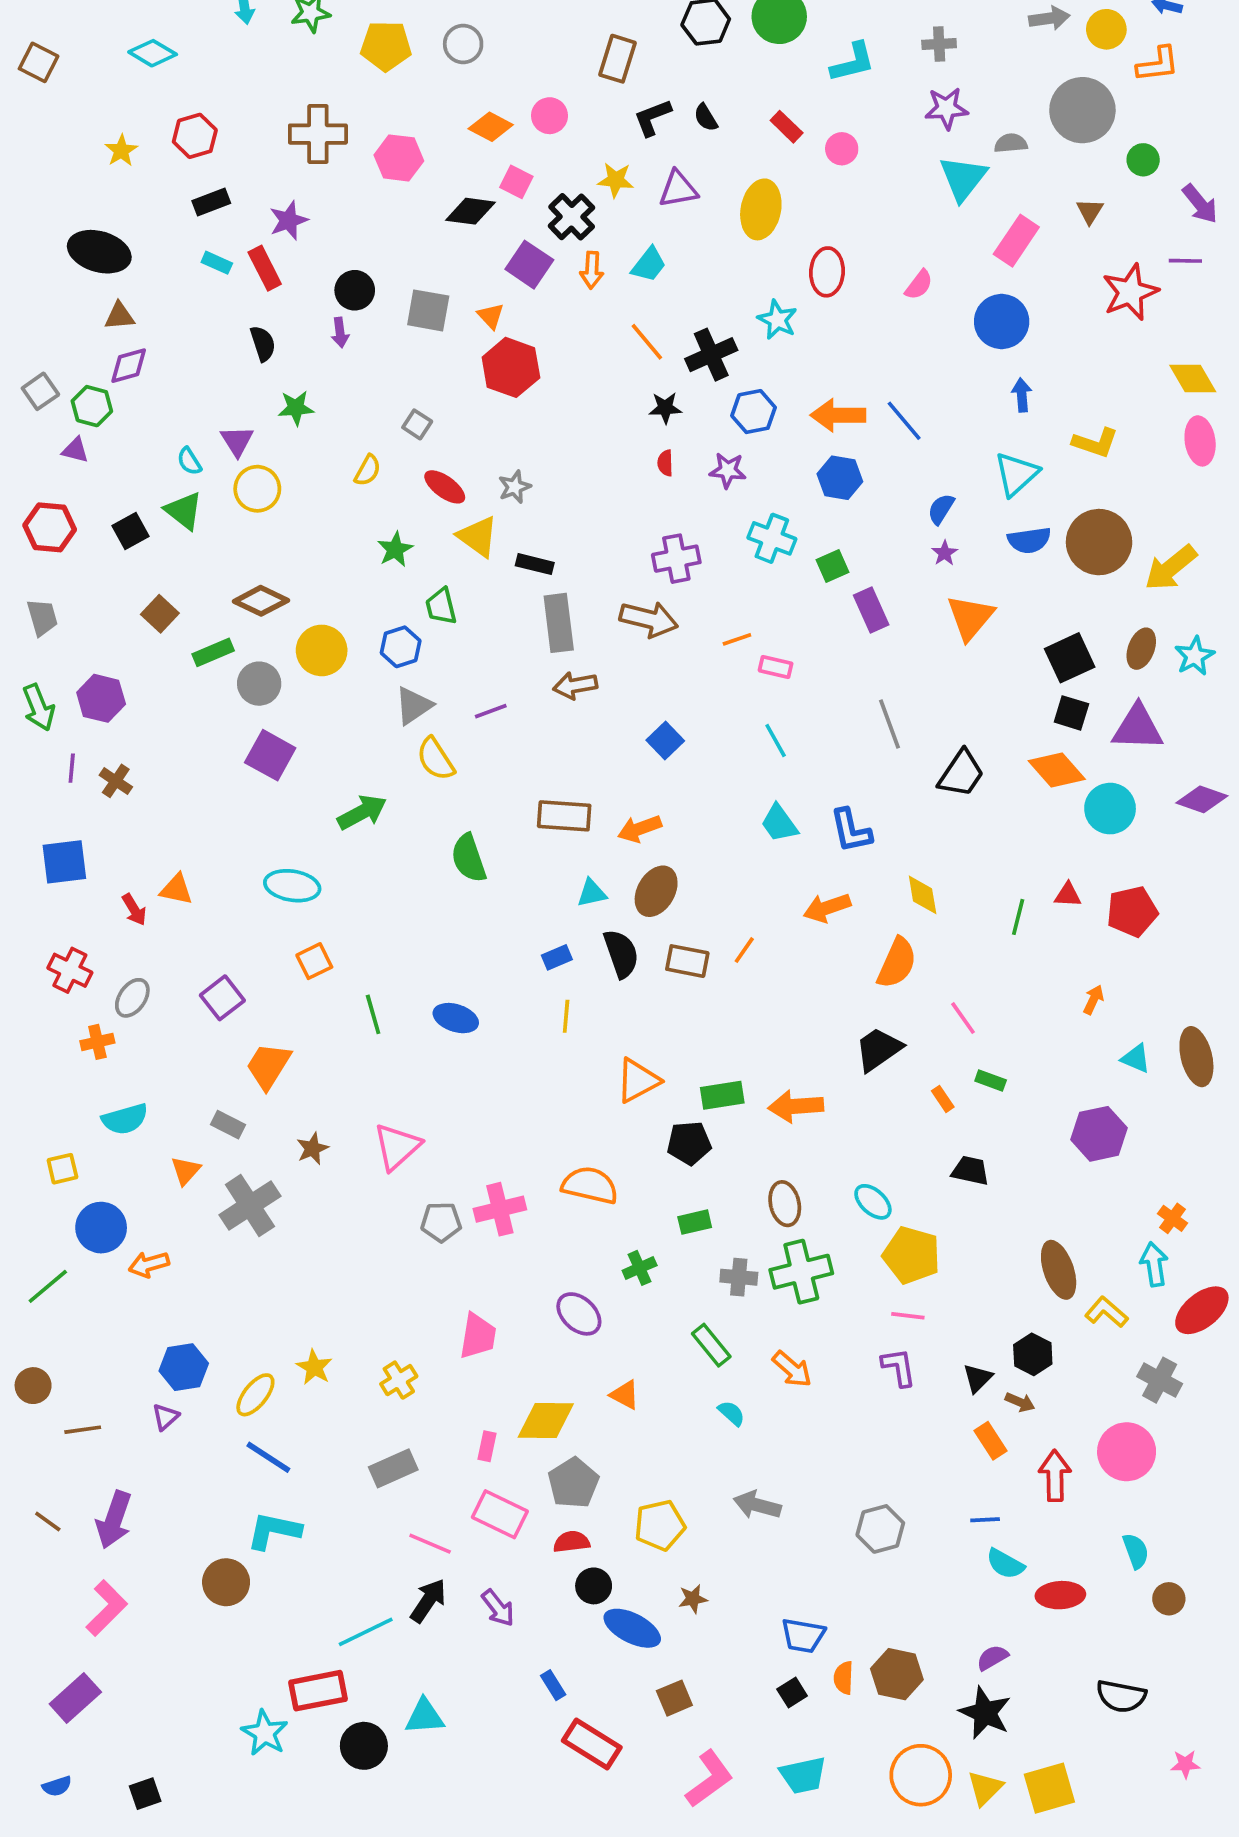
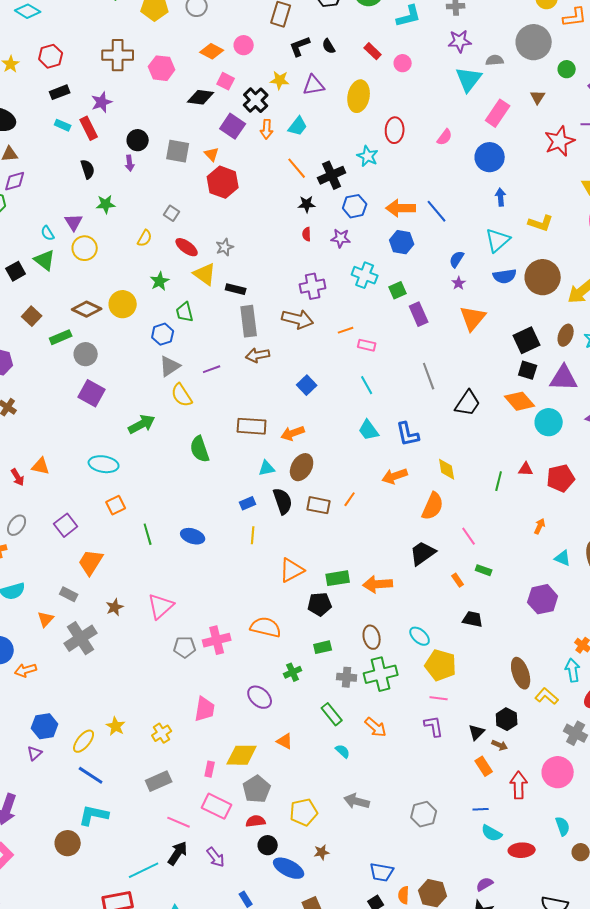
yellow circle: (322, 650) -> (123, 304), moved

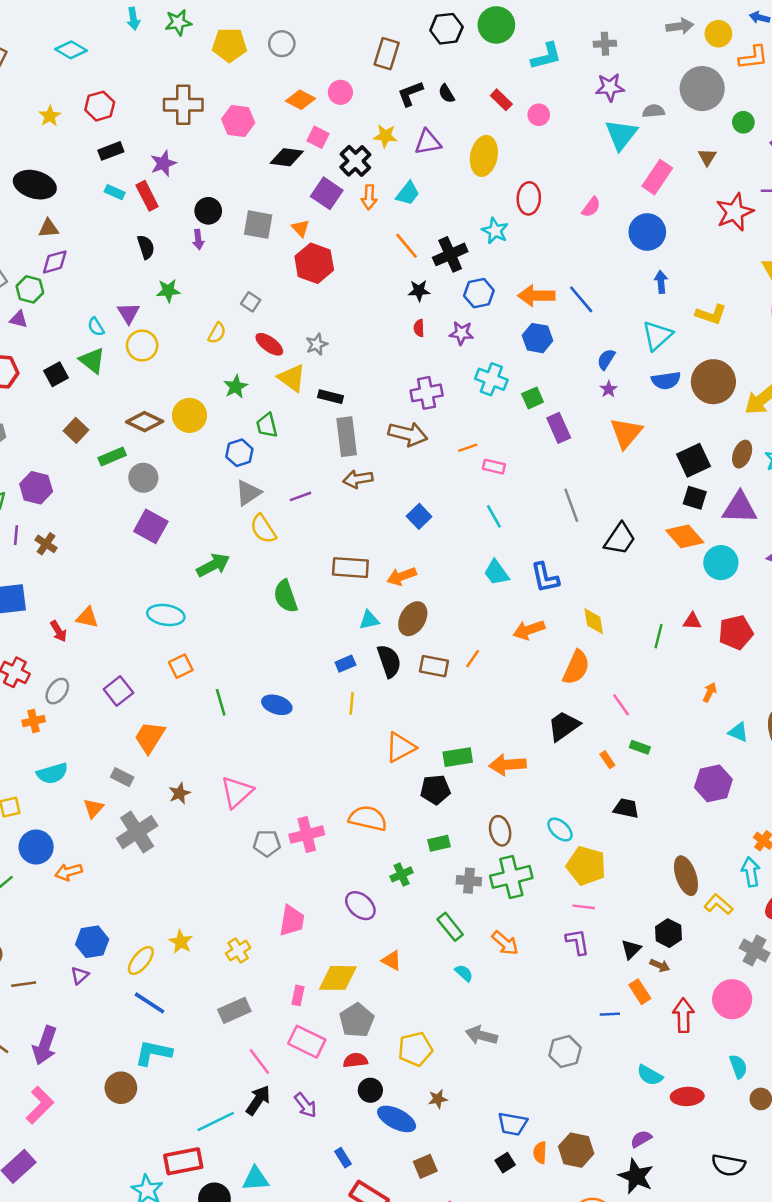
blue line: (481, 809) -> (610, 1014), moved
pink line: (179, 822) -> (259, 1062), turned 30

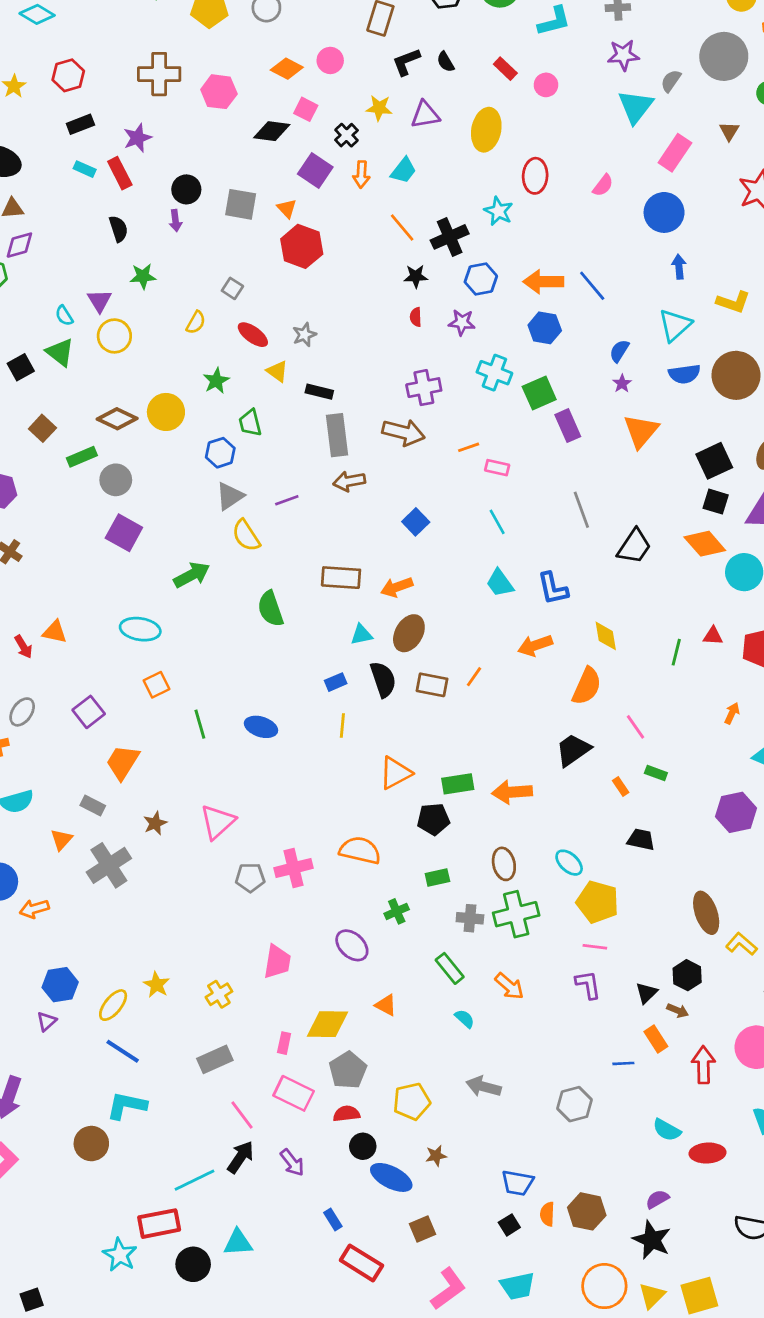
gray semicircle: (654, 111) -> (671, 81), turned -50
black cross: (355, 161) -> (346, 135), size x0.7
yellow triangle: (292, 378) -> (277, 371), size x0.7
green square: (533, 398) -> (539, 393), size x1.4

